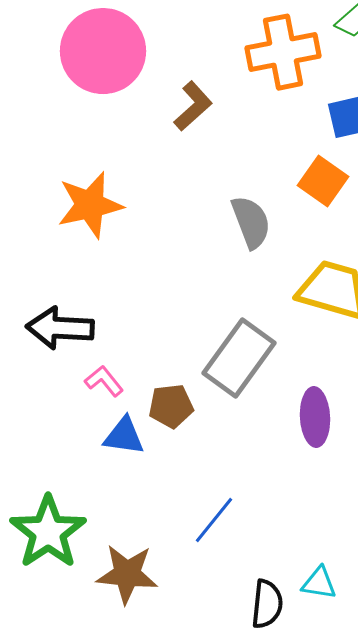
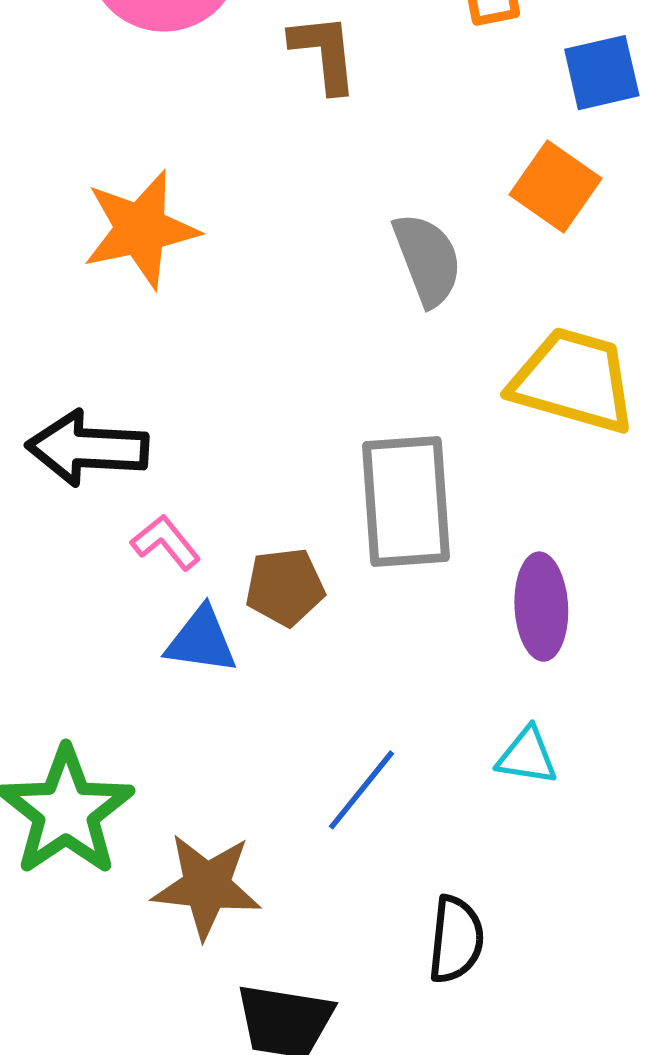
brown L-shape: (193, 106) -> (324, 53), turned -54
gray rectangle: (239, 358) -> (406, 502), turned -40
cyan triangle: (319, 583) -> (527, 756), moved

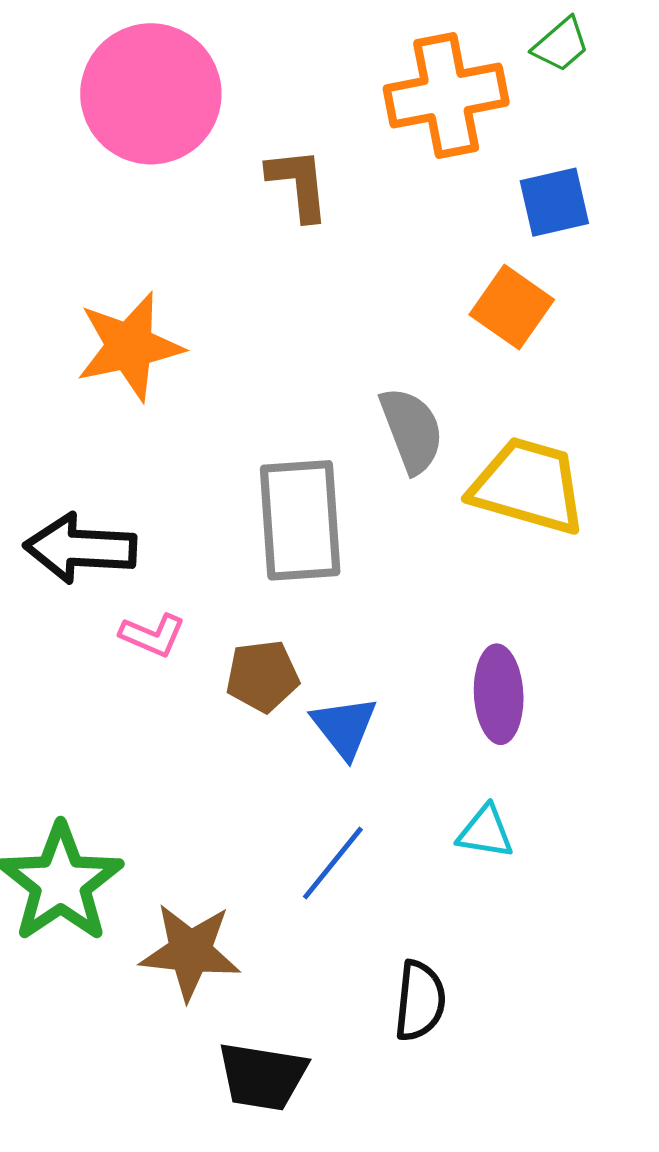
gray semicircle: (427, 259) -> (412, 430), moved
gray rectangle: (406, 502) -> (300, 520), moved
pink L-shape: (166, 542) -> (153, 635), turned 152
blue triangle: (201, 640) -> (344, 727), moved, turned 44

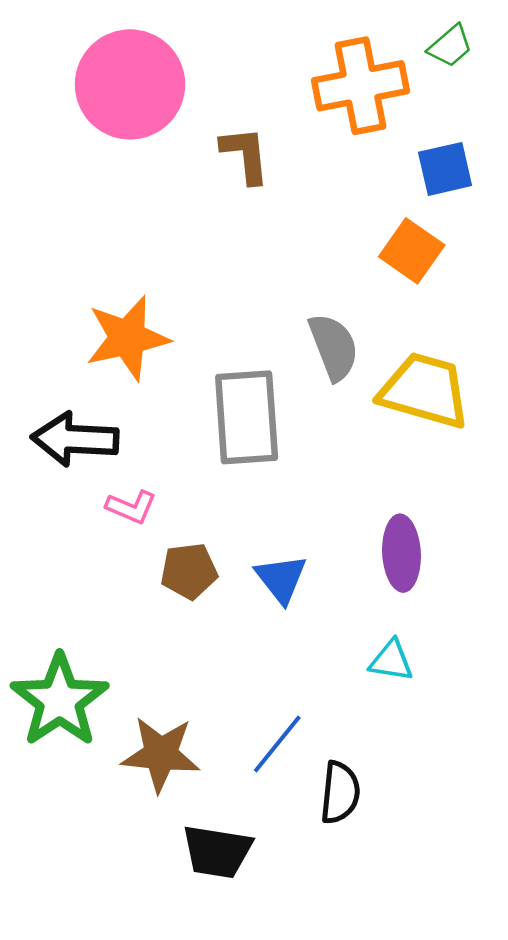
orange star: (130, 346) -> (127, 338), moved
brown pentagon: (262, 676) -> (189, 571), moved
blue line: (333, 863) -> (277, 744), moved

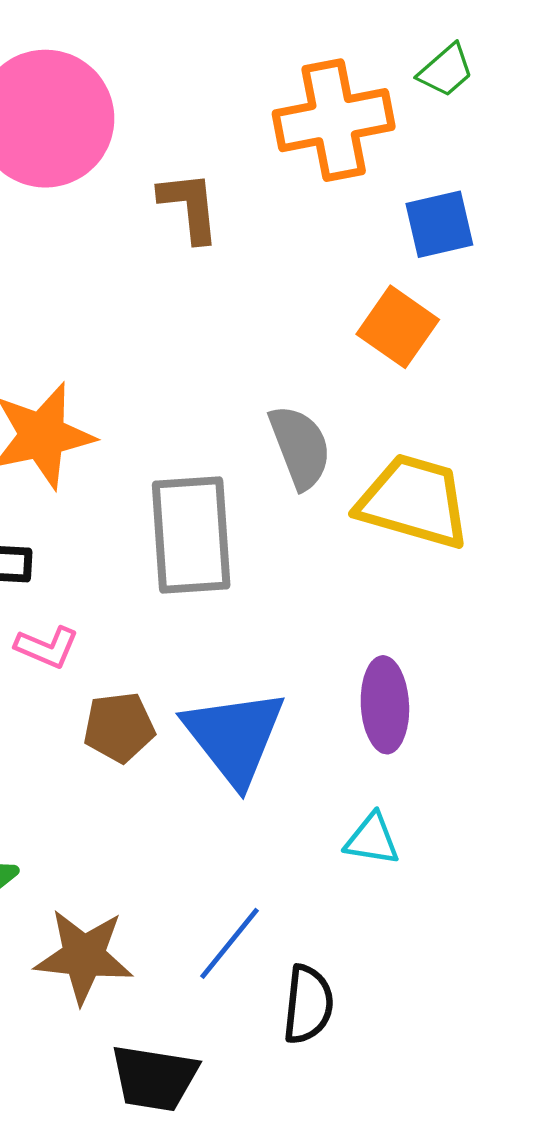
blue triangle: (281, 579) -> (234, 737), size x1.6

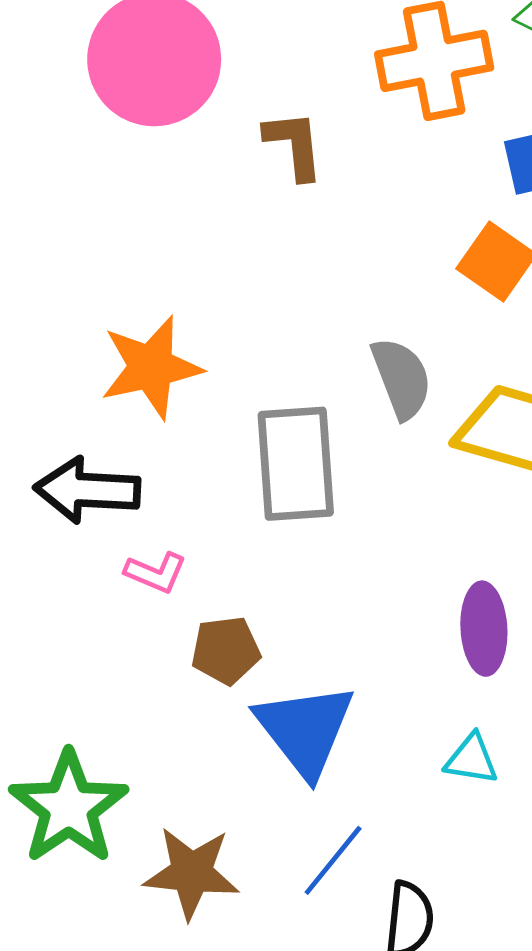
blue triangle: (234, 737) -> (305, 730), moved

